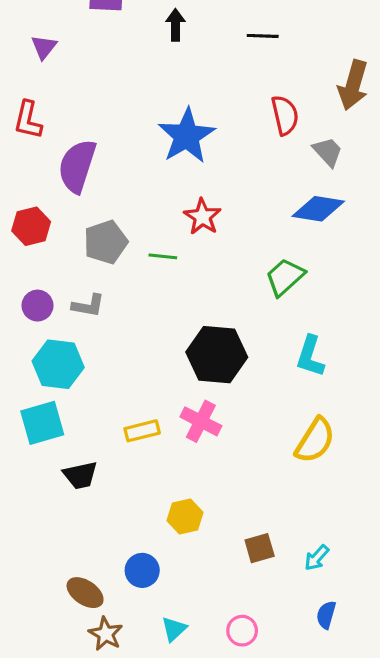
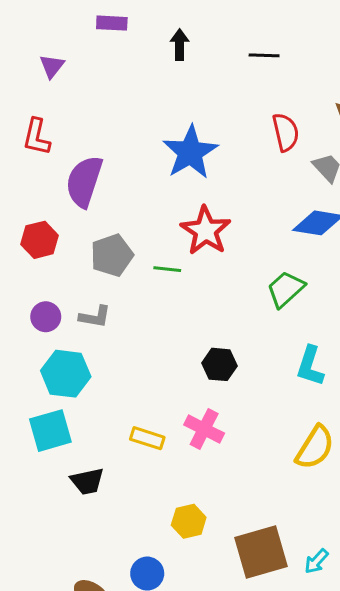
red star: (202, 217) -> (206, 231), size x1.4
black hexagon: (217, 355) -> (219, 364), size x0.6
yellow rectangle: (142, 431) -> (147, 438), turned 32
brown square: (260, 548) -> (261, 552), size x1.8

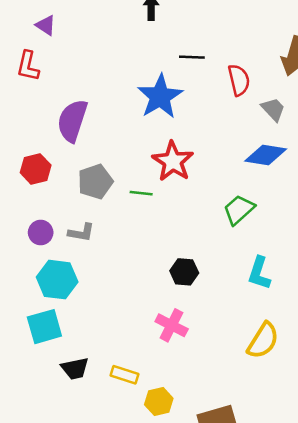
black line: (264, 55) -> (192, 57), moved
purple triangle: (52, 66) -> (46, 25), turned -35
red L-shape: (37, 137) -> (28, 66), moved
yellow rectangle: (147, 438) -> (124, 375), moved

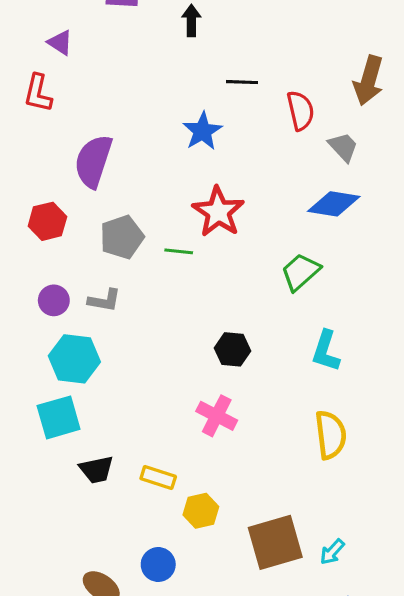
blue star: (160, 97) -> (202, 131), size x0.7
yellow semicircle: (263, 341) -> (331, 435), turned -39

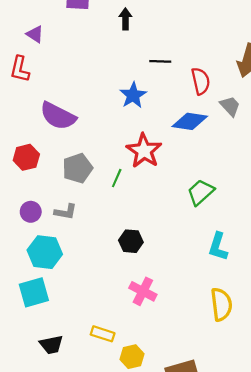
purple semicircle: (93, 161) -> (58, 116), turned -81
blue diamond: (334, 204) -> (190, 121), moved
green line: (179, 251) -> (117, 178), turned -72
black hexagon: (233, 349) -> (131, 241), moved
black trapezoid: (96, 470) -> (51, 345), moved

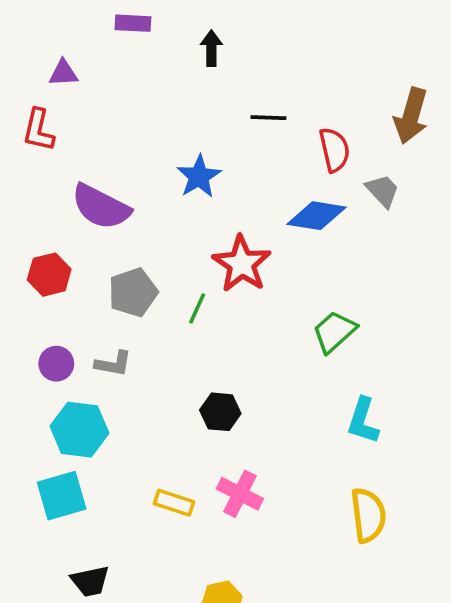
purple triangle: (35, 34) -> (63, 73), turned -36
blue star: (133, 95) -> (199, 176), moved
yellow rectangle: (103, 334) -> (174, 503), moved

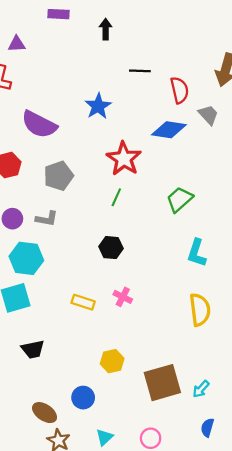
green line: (197, 308) -> (116, 197), moved
pink cross: (240, 494) -> (123, 297), size x0.7

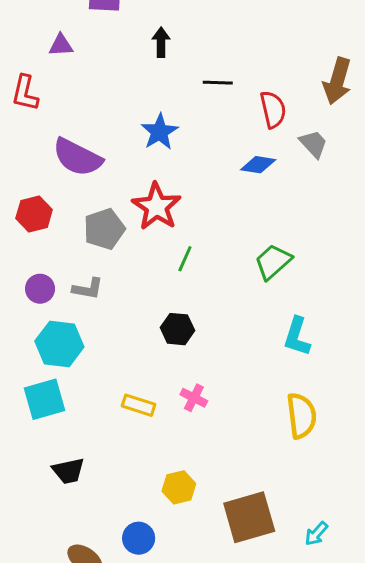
black arrow: (106, 29) -> (161, 42), moved
purple triangle: (17, 44) -> (61, 45), moved
blue diamond: (169, 130) -> (258, 165), size x0.7
red star: (124, 159) -> (157, 207), moved
cyan arrow: (201, 389) -> (316, 534), moved

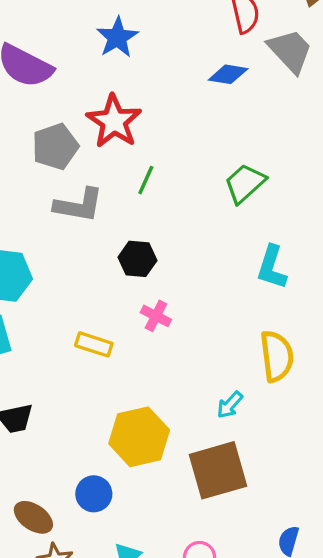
gray trapezoid: (313, 144) -> (290, 51), size x1.4
gray L-shape: (88, 289) -> (79, 205), moved, size x1.4
pink cross: (194, 398) -> (156, 316), moved
yellow hexagon: (179, 487) -> (139, 437), size x1.6
cyan arrow: (316, 534) -> (230, 405), moved

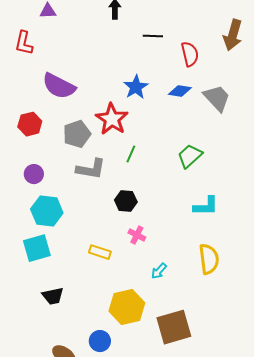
blue star: (117, 37) -> (136, 87), moved
gray trapezoid: (290, 51) -> (217, 98), moved
cyan L-shape: (272, 267) -> (206, 206), turned -108
cyan arrow: (230, 405) -> (159, 271), moved

